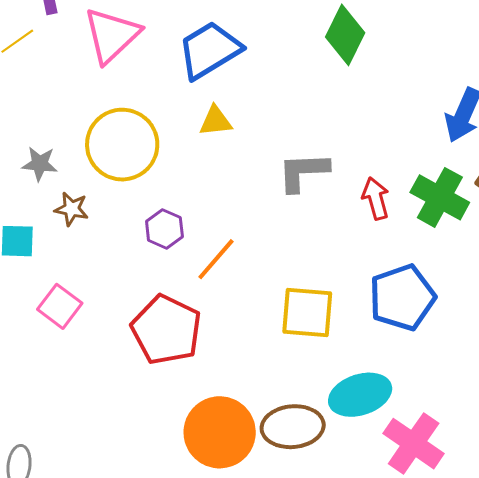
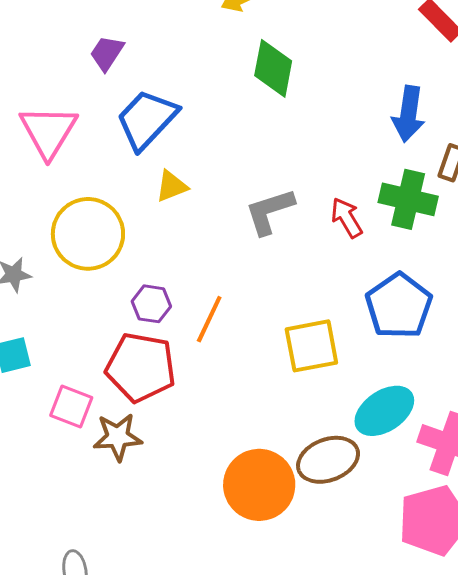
brown star: (71, 209) -> (118, 437), moved, size x1.4
red pentagon: (166, 330) -> (141, 367), moved

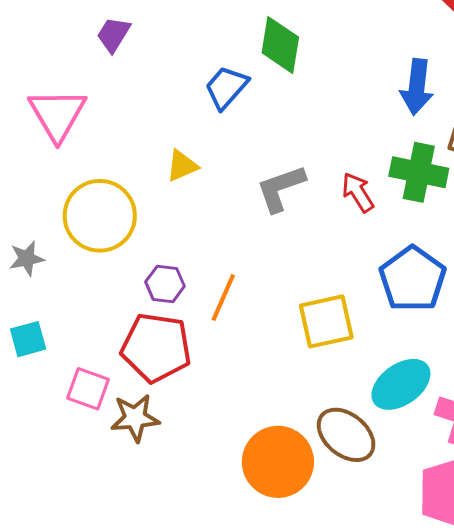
blue trapezoid: (147, 119) -> (226, 87), moved, size x0.7
brown ellipse: (328, 460) -> (346, 435), turned 62

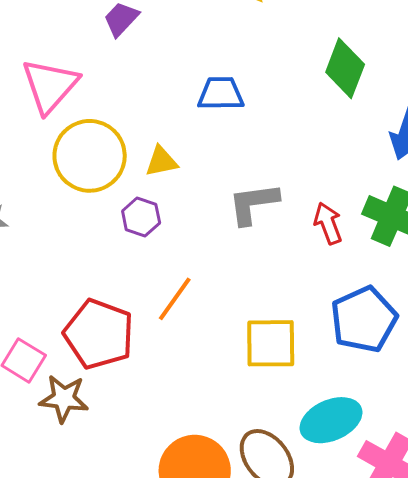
green diamond: (280, 45) -> (345, 68), moved
blue trapezoid: (226, 87) -> (221, 94), turned 36
yellow circle: (100, 216) -> (90, 156), moved
purple hexagon: (165, 284) -> (141, 217), moved

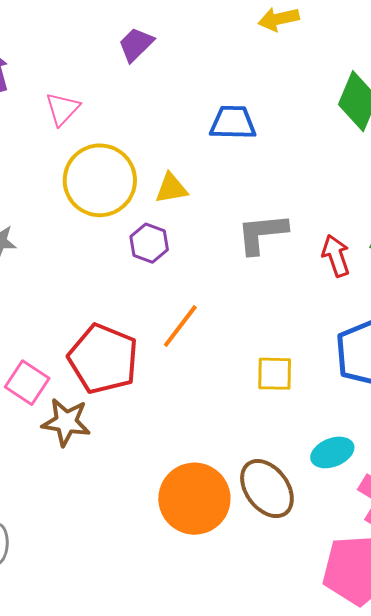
pink triangle: (50, 86) -> (62, 109), size x0.6
yellow square: (271, 343) -> (275, 374), size x0.7
cyan ellipse: (331, 420) -> (332, 452), size x0.7

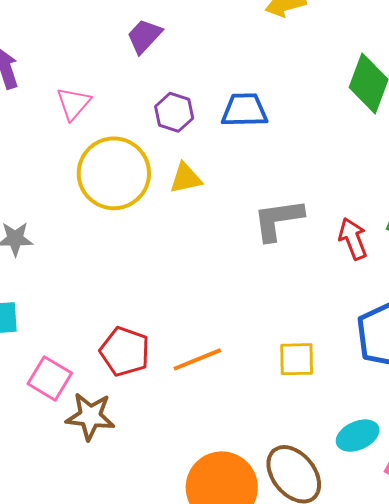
purple hexagon: (149, 243) -> (174, 112), moved
orange line: (180, 326) -> (197, 359), moved, turned 33
red pentagon: (103, 359) -> (125, 352), size x0.7

